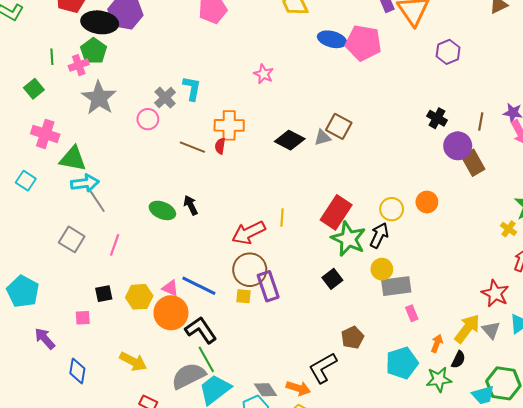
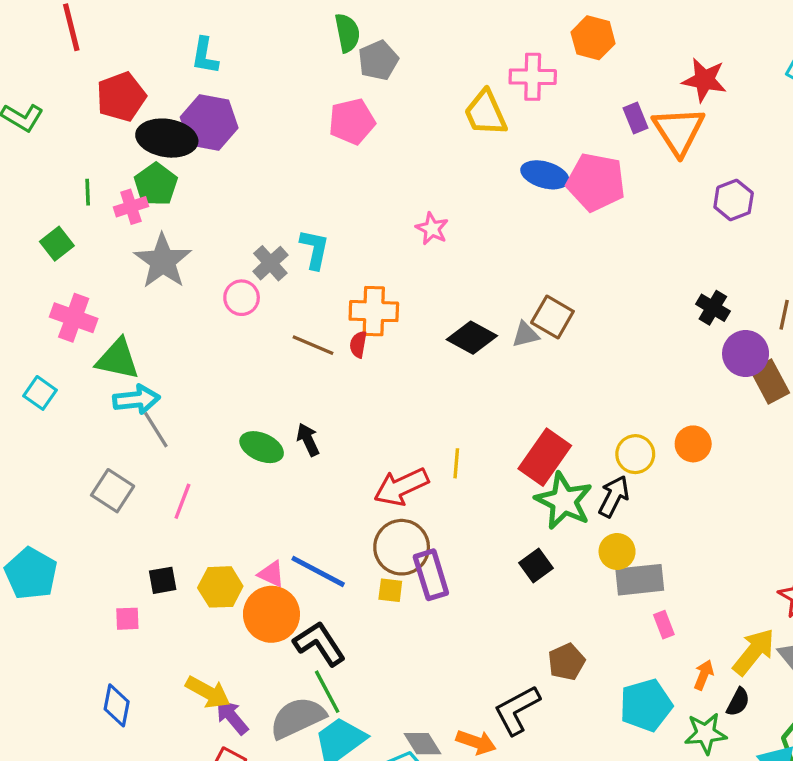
purple arrow: (45, 339) -> (232, 717), moved

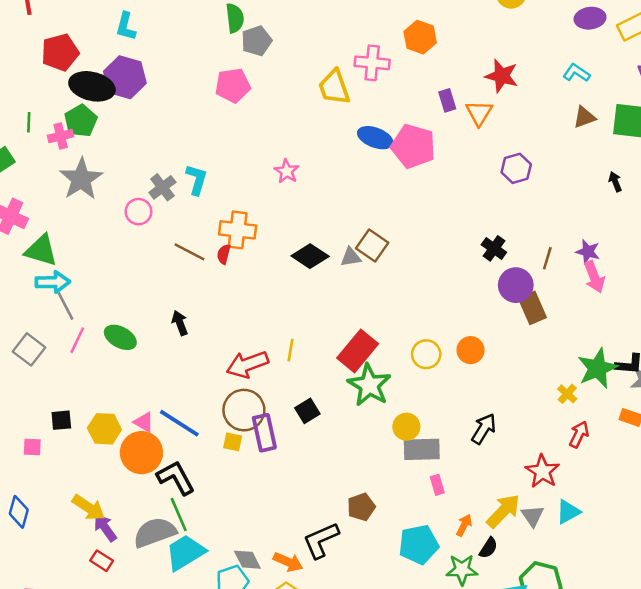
orange triangle: (679, 131) -> (479, 113), size x0.7
green ellipse: (262, 447) -> (120, 337), moved
black arrow: (614, 496) -> (484, 429), moved
pink line: (182, 501) -> (77, 340), moved
black square: (536, 565) -> (307, 411), moved

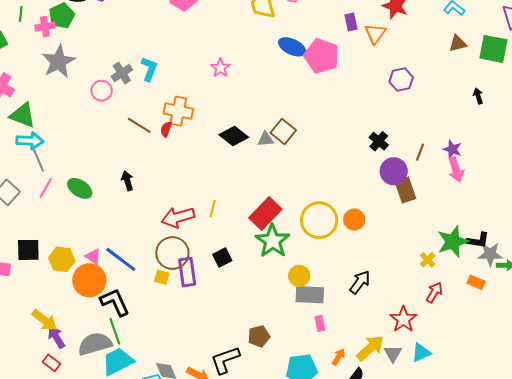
yellow circle: (426, 354) -> (319, 220), size x1.6
black square: (61, 420) -> (28, 250), size x1.4

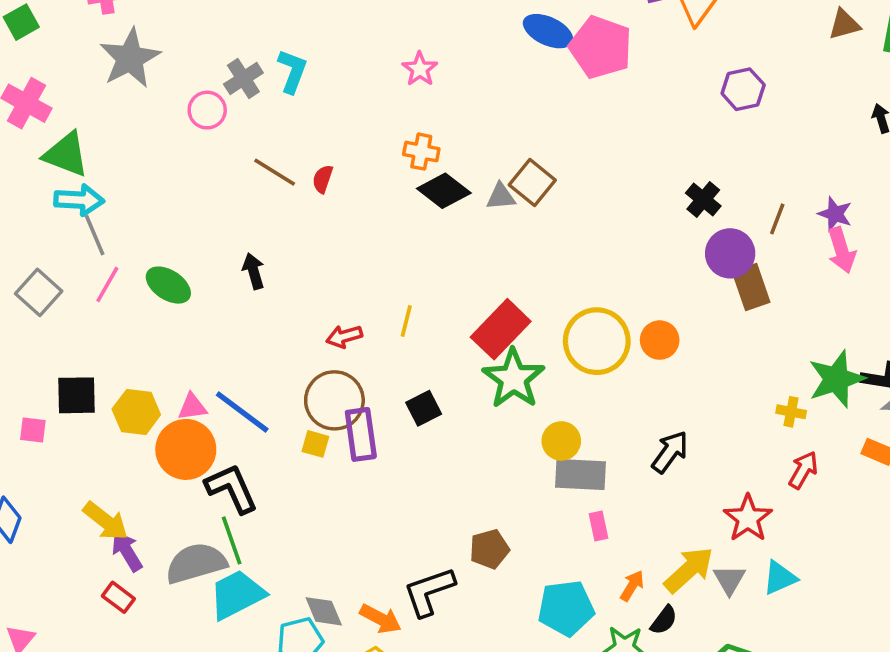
orange cross: (178, 111) -> (421, 152), moved, size x0.7
red arrow: (178, 217) -> (344, 336), size x0.6
pink triangle: (93, 256) -> (192, 407), turned -42
yellow cross: (428, 260) -> (791, 412), turned -35

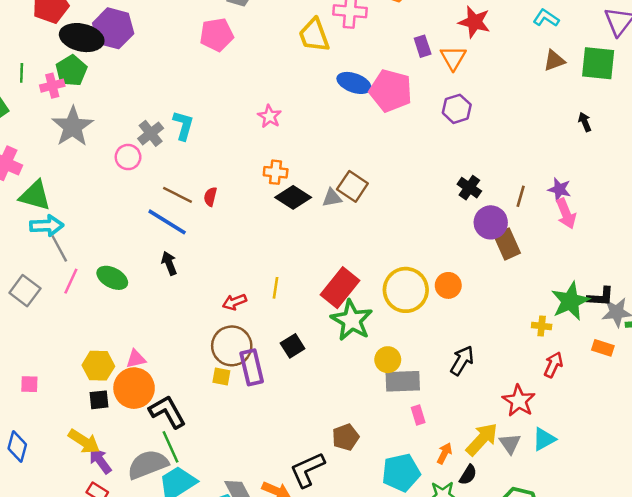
purple hexagon: (743, 89) -> (457, 109), moved
black square: (77, 395) -> (99, 400), moved, size x0.7
blue line: (242, 412) -> (167, 222), moved

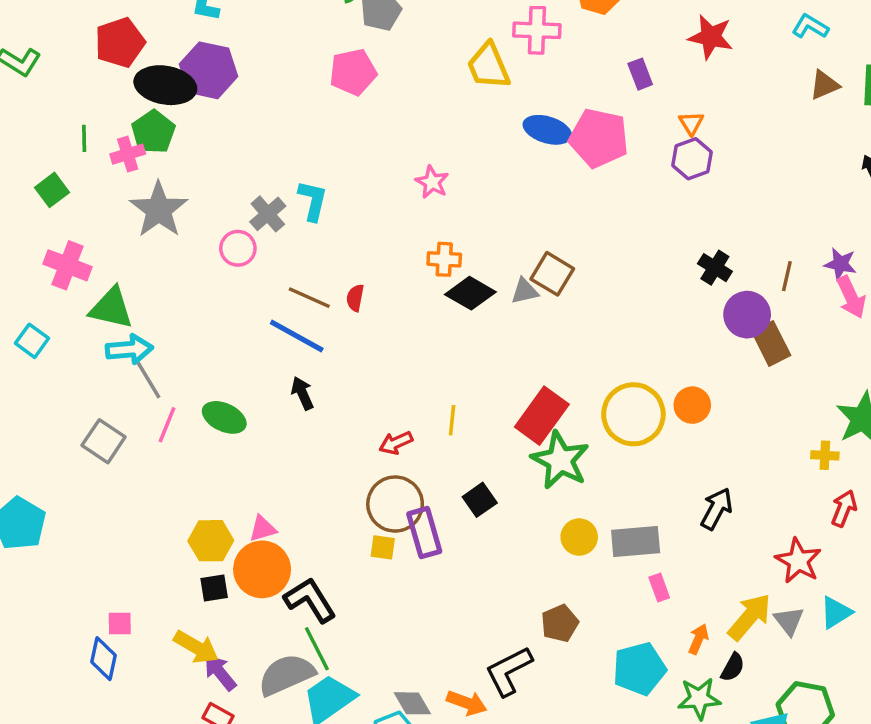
orange triangle: (453, 58) -> (691, 123), moved, size x0.7
yellow circle: (388, 360) -> (579, 537), moved
pink square: (29, 384) -> (120, 623), moved

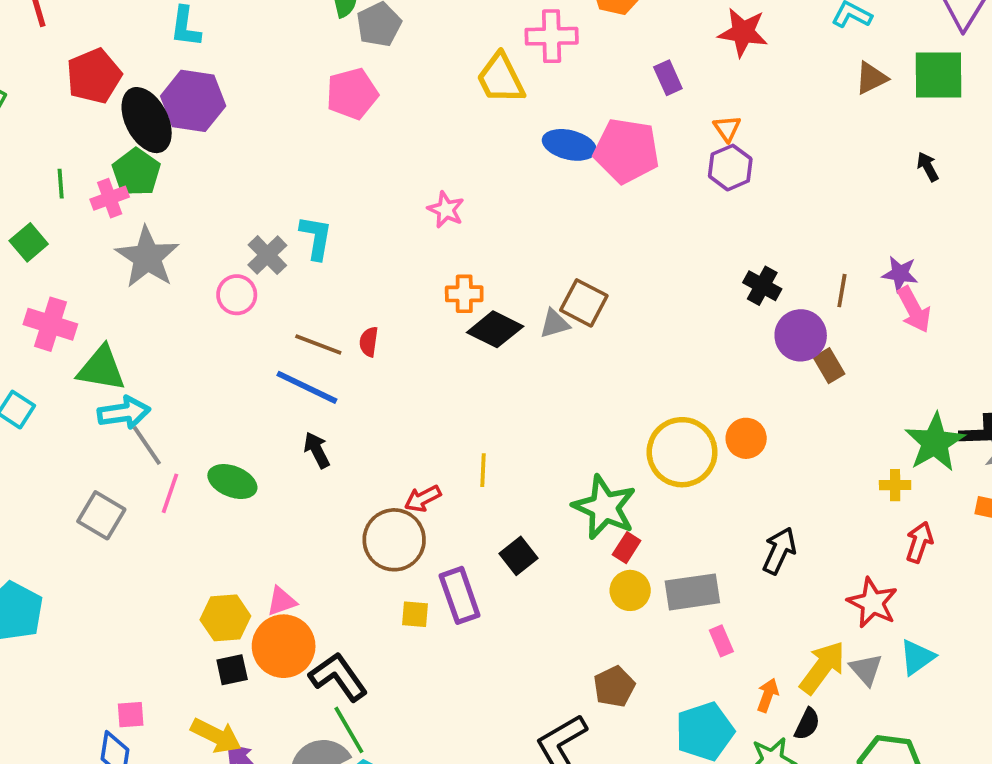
black ellipse: (165, 85) -> (147, 120), turned 56
brown rectangle: (771, 344) -> (829, 366), size x0.7
red rectangle: (542, 416) -> (627, 548), moved, size x0.5
brown circle: (395, 504) -> (394, 540), moved

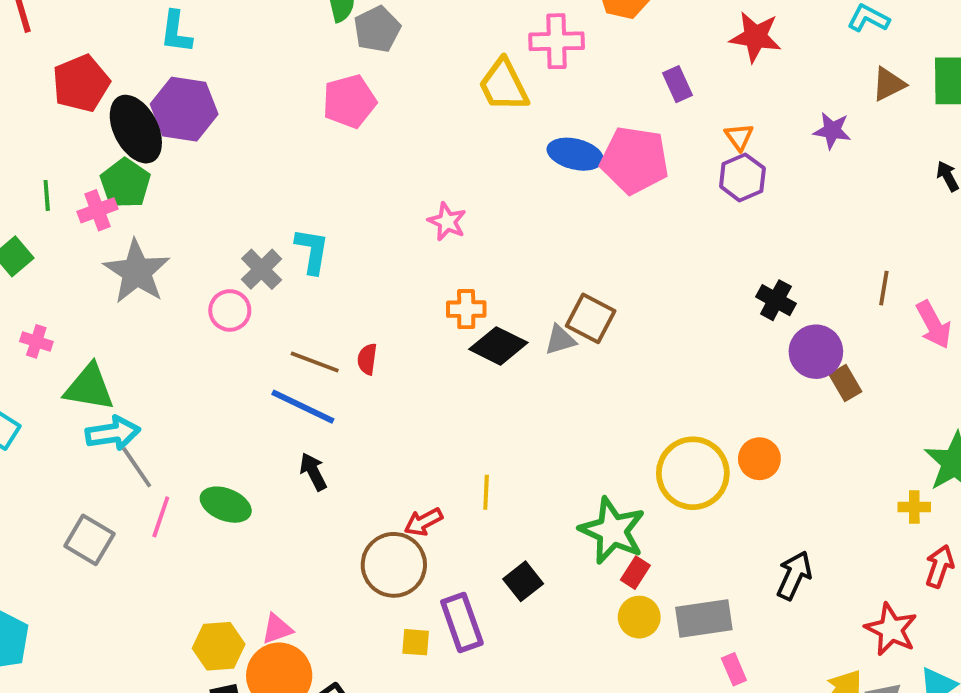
purple star: (900, 274) -> (832, 131), moved
brown line: (842, 291) -> (884, 288), moved
pink cross: (50, 324) -> (36, 341), size x0.6

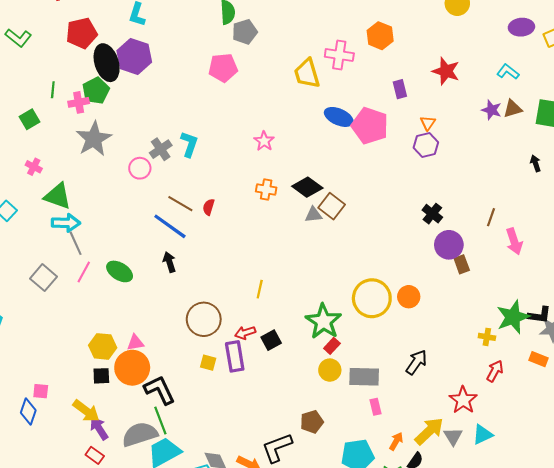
purple star: (832, 131) -> (492, 110), moved
black diamond: (498, 346) -> (307, 187), moved
red arrow: (423, 522) -> (245, 333), moved

